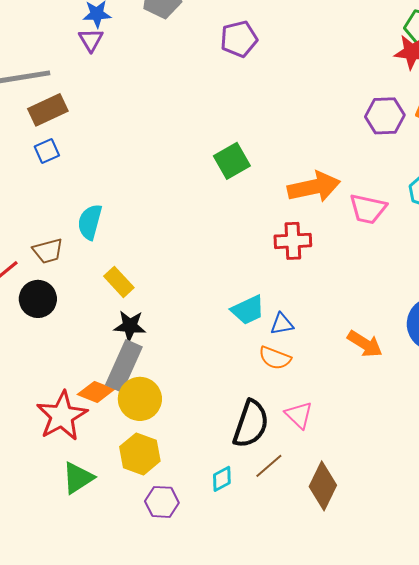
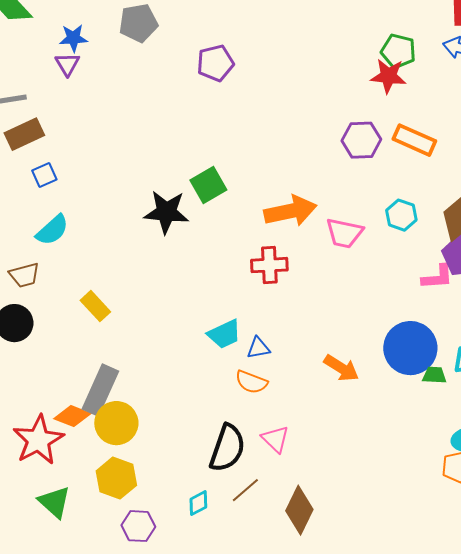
blue square: (47, 151) -> (44, 175), moved
cyan semicircle: (90, 222) -> (52, 230), moved, turned -147
black star: (130, 326) -> (166, 212), moved, size x1.4
green triangle: (78, 478) -> (54, 502), turned -45

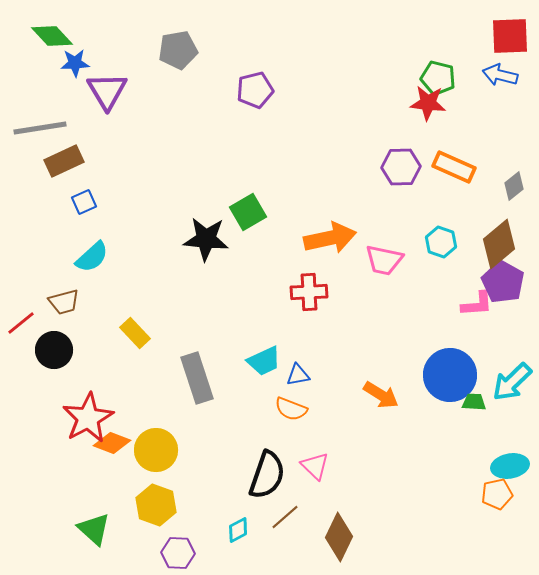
blue star: (73, 38) -> (75, 63), moved
purple triangle: (67, 64) -> (107, 91), size x1.6
gray rectangle: (100, 390) -> (197, 378), moved, turned -42
red star: (38, 440) -> (88, 418), moved

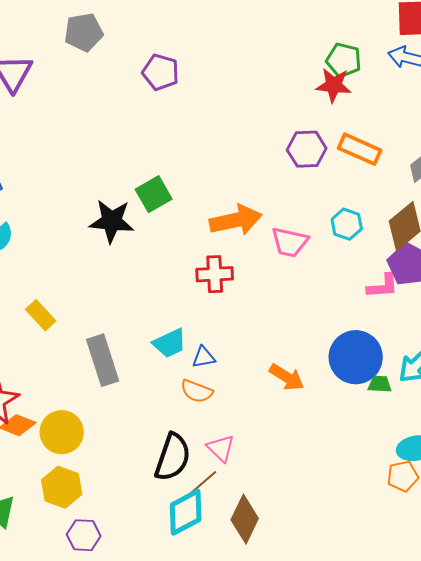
purple pentagon: (255, 90) -> (161, 72), turned 30
brown line: (285, 517) -> (204, 482), moved
cyan diamond: (238, 530) -> (186, 512), moved, size x1.8

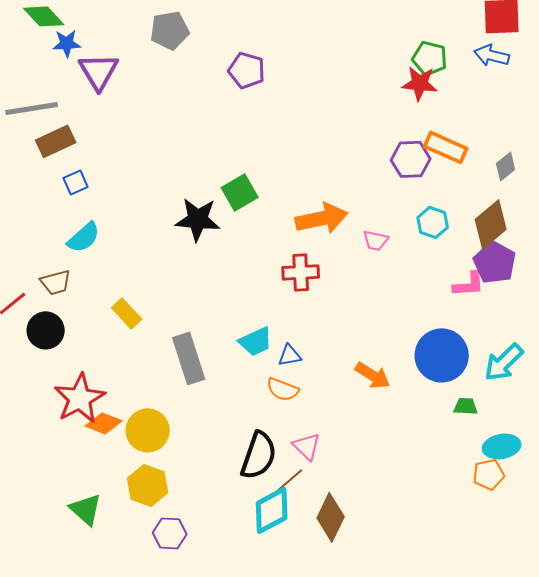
purple hexagon: (307, 149) -> (411, 159), moved
pink trapezoid: (290, 242) -> (376, 240), size x0.7
green trapezoid: (380, 384) -> (466, 406), moved

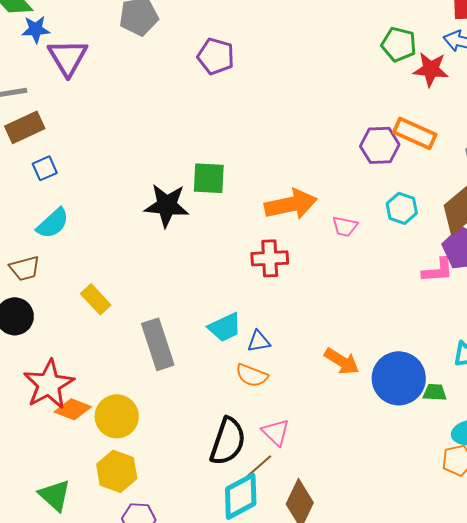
red star: (420, 83) -> (431, 69), moved
green square: (240, 192) -> (209, 178), turned 33
blue circle: (442, 355) -> (399, 378), moved

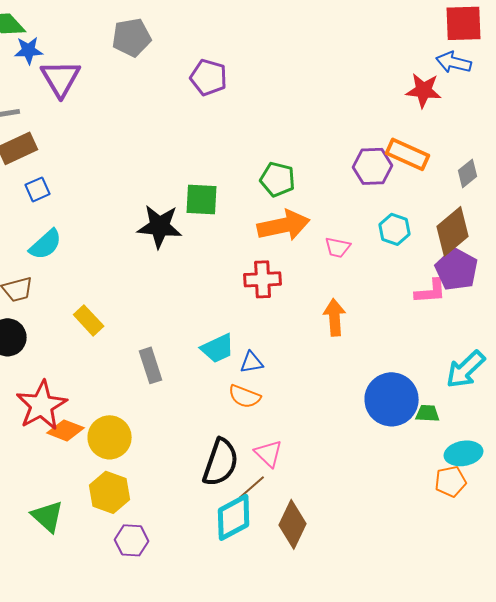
green pentagon: (399, 44) -> (278, 179), moved
gray rectangle: (158, 344) -> (151, 365), size x0.7
orange arrow: (342, 361) -> (335, 317), moved, turned -126

